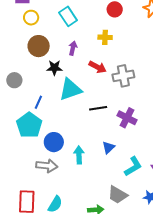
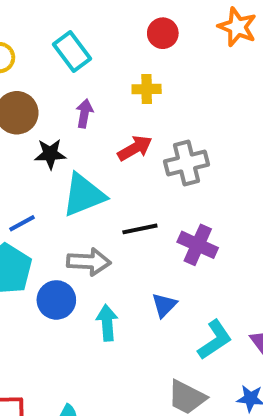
red arrow: (98, 67) -> (135, 148), turned -54
blue line: (38, 102) -> (22, 223), turned 40
gray arrow: (47, 166) -> (89, 262), moved

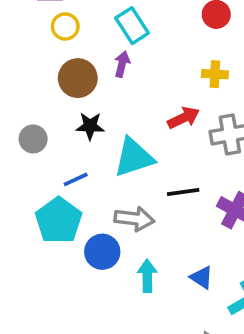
yellow cross: (147, 89) -> (215, 74), moved
purple arrow: (84, 113) -> (122, 64), moved
black star: (50, 154) -> (90, 126), moved
blue triangle: (164, 305) -> (202, 278), moved, turned -45

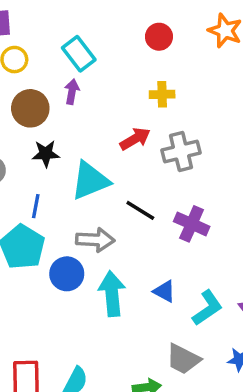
blue line: (76, 179) -> (36, 206), turned -50
black line: (183, 192) -> (140, 210), turned 44
cyan arrow: (147, 276) -> (112, 294), size x1.4

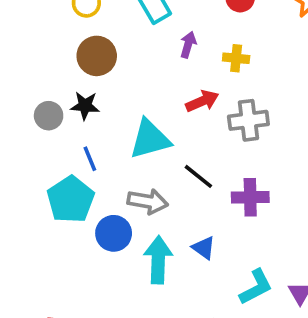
purple arrow: (72, 92) -> (188, 45), moved
black star: (46, 154) -> (85, 106), moved
blue line: (36, 206) -> (90, 159), turned -40
purple cross: (192, 224) -> (250, 197), turned -32
blue triangle: (164, 291) -> (204, 248), moved

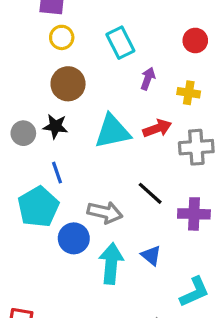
cyan triangle: (150, 139) -> (113, 131), moved

